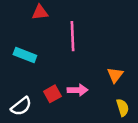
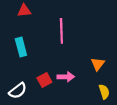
red triangle: (40, 12) -> (24, 11), moved
cyan rectangle: (25, 55) -> (21, 47), turned 54

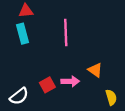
cyan rectangle: (21, 47) -> (22, 34), moved
orange triangle: (98, 64) -> (95, 70), moved, turned -32

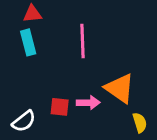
orange triangle: (95, 70) -> (120, 88), size x1.6
red square: (47, 85) -> (60, 107), turned 35

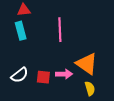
white semicircle: (24, 121) -> (20, 75), moved
yellow semicircle: (140, 123) -> (90, 88), moved

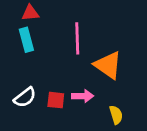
orange triangle: (87, 64) -> (108, 65), moved

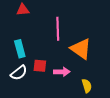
cyan rectangle: (26, 40) -> (20, 49), moved
red square: (56, 100) -> (40, 66), moved

